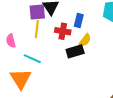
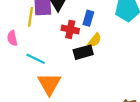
yellow line: (37, 29) -> (30, 17), moved
orange triangle: (21, 79) -> (49, 84), moved

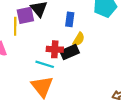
red cross: (70, 29) -> (55, 49), moved
cyan line: (36, 59) -> (45, 64), moved

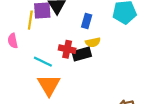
yellow semicircle: (79, 39) -> (93, 42), turned 40
cyan line: (45, 64) -> (43, 62), moved

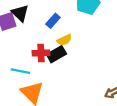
blue rectangle: (87, 21) -> (53, 21), turned 40

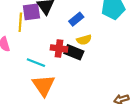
black rectangle: (56, 54) -> (74, 52), turned 42

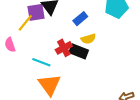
yellow line: (20, 22) -> (25, 23), turned 36
red cross: (59, 48) -> (64, 48), turned -35

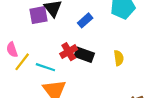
yellow line: (25, 23) -> (22, 62), moved
yellow semicircle: (88, 39) -> (119, 58), moved, turned -80

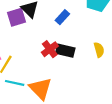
cyan line: (45, 67) -> (15, 83), moved

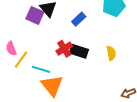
purple square: (17, 17) -> (35, 15), turned 36
cyan line: (15, 83) -> (41, 69), moved

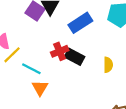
blue rectangle: (79, 19) -> (80, 23), size x1.5
orange triangle: (52, 86) -> (40, 88), size x0.7

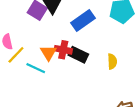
red cross: (60, 51) -> (63, 50), turned 35
orange triangle: (40, 88) -> (48, 53), moved

